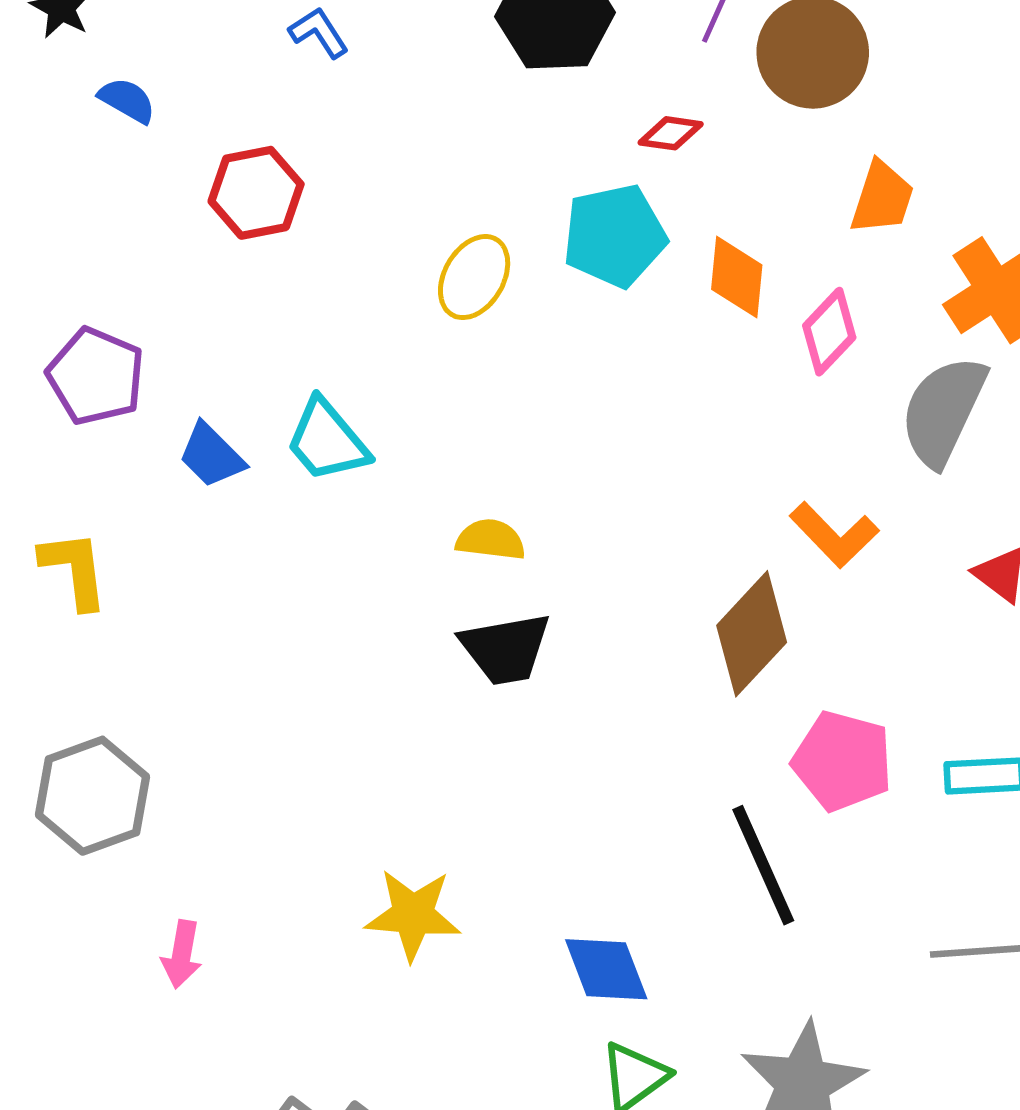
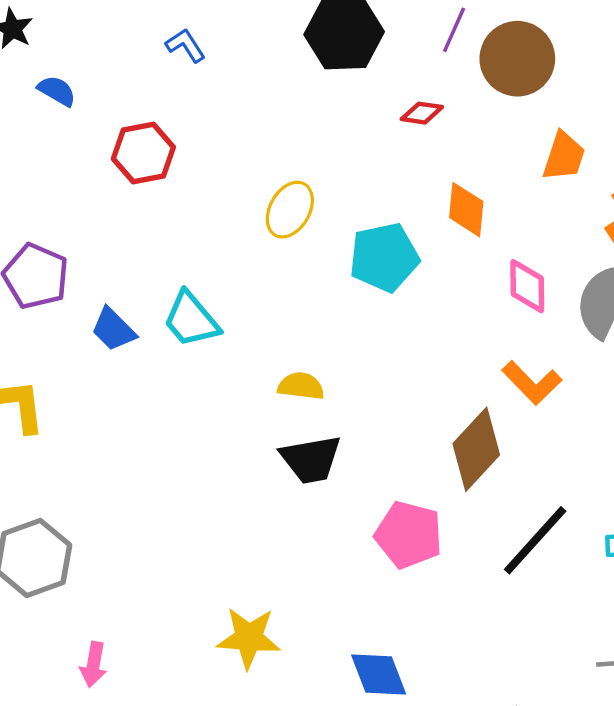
cyan pentagon: (614, 236) -> (384, 257), moved
pink diamond: (829, 332) -> (527, 286), moved, turned -44
pink pentagon: (842, 761) -> (409, 535), moved
black line: (763, 865) -> (535, 540), moved, turned 66

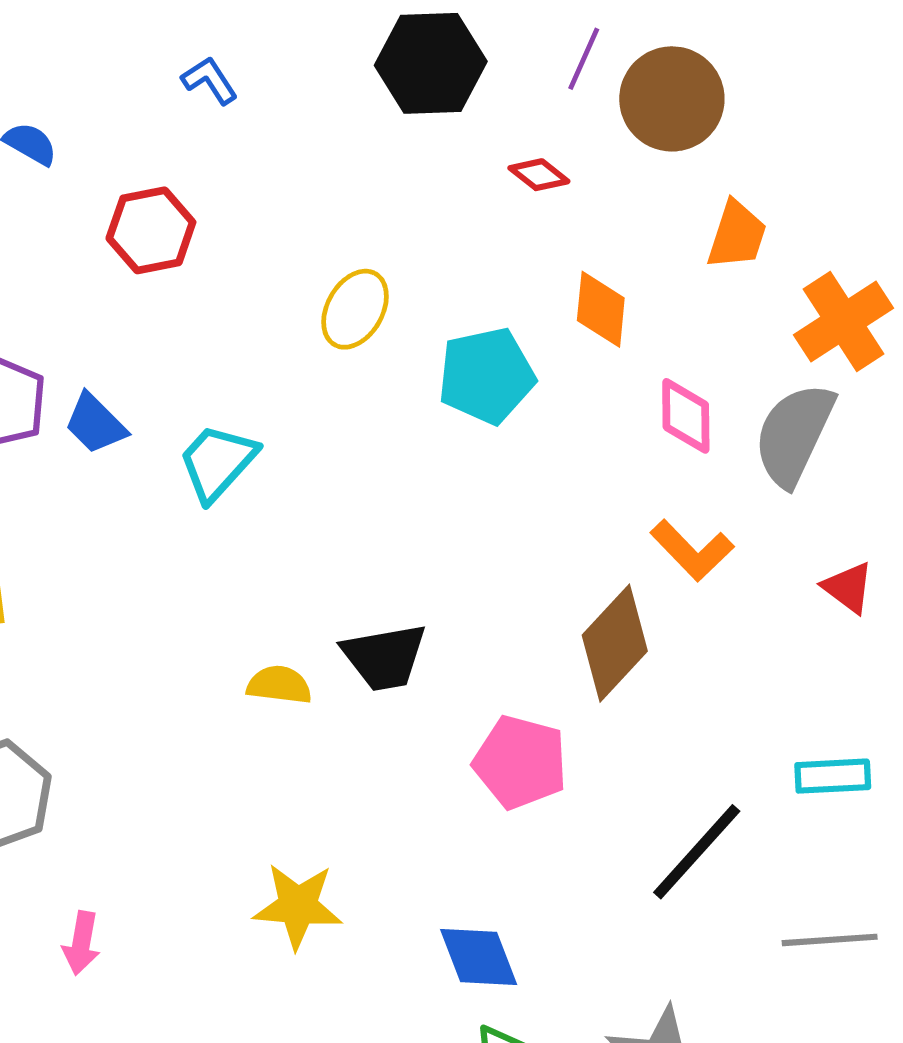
red diamond: (422, 113) -> (539, 175), turned 30
cyan trapezoid: (191, 319) -> (217, 462), turned 82
blue trapezoid: (113, 329) -> (95, 424), moved
yellow semicircle: (301, 386) -> (279, 685), moved
black line: (535, 540) -> (697, 852), moved

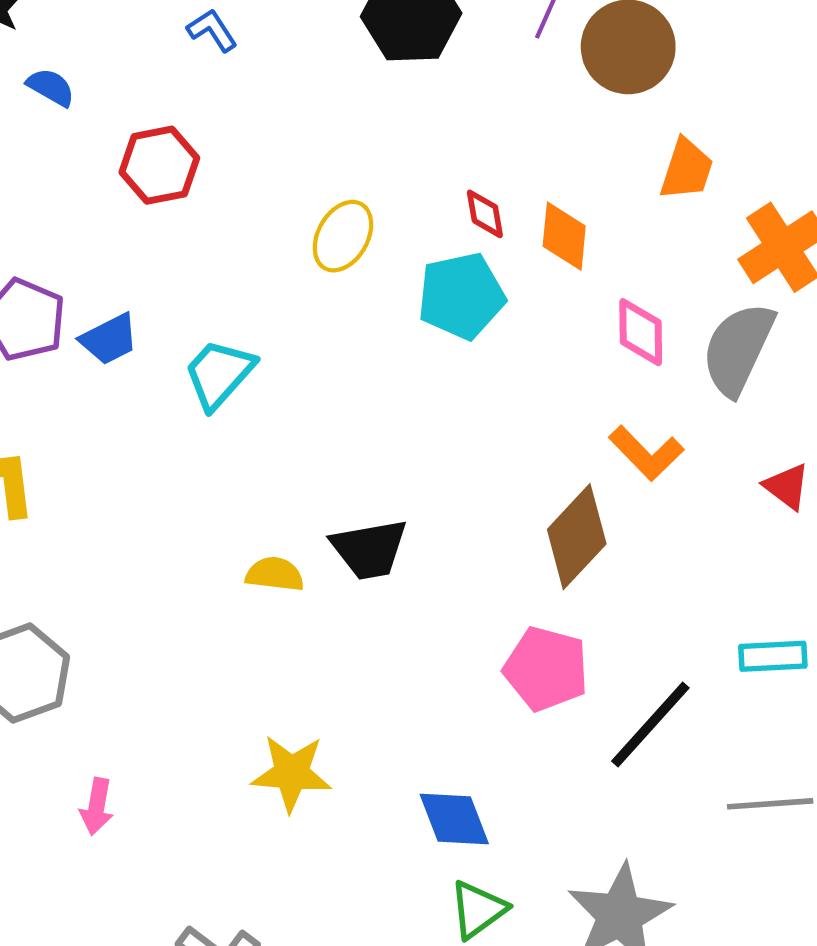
red diamond: (539, 175) -> (485, 214), moved, turned 42
blue trapezoid: (95, 424) -> (109, 339), turned -72
pink pentagon: (520, 762) -> (546, 669), moved

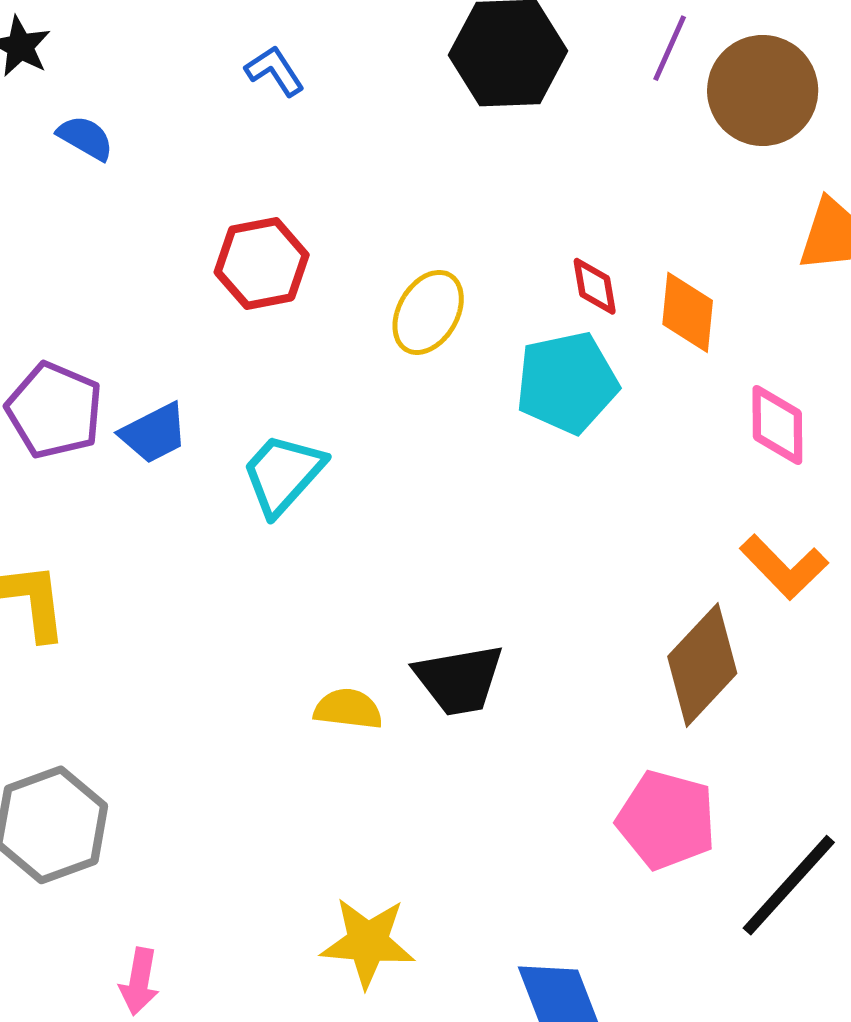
red hexagon: (159, 165) -> (262, 263), moved

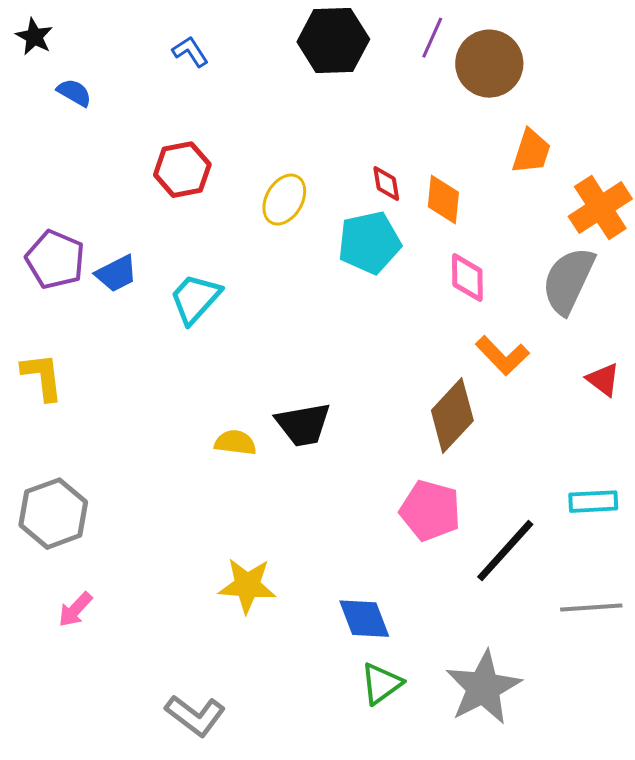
pink diamond: (777, 425) -> (467, 278), moved
pink arrow: (139, 982) -> (75, 610), moved, turned 33

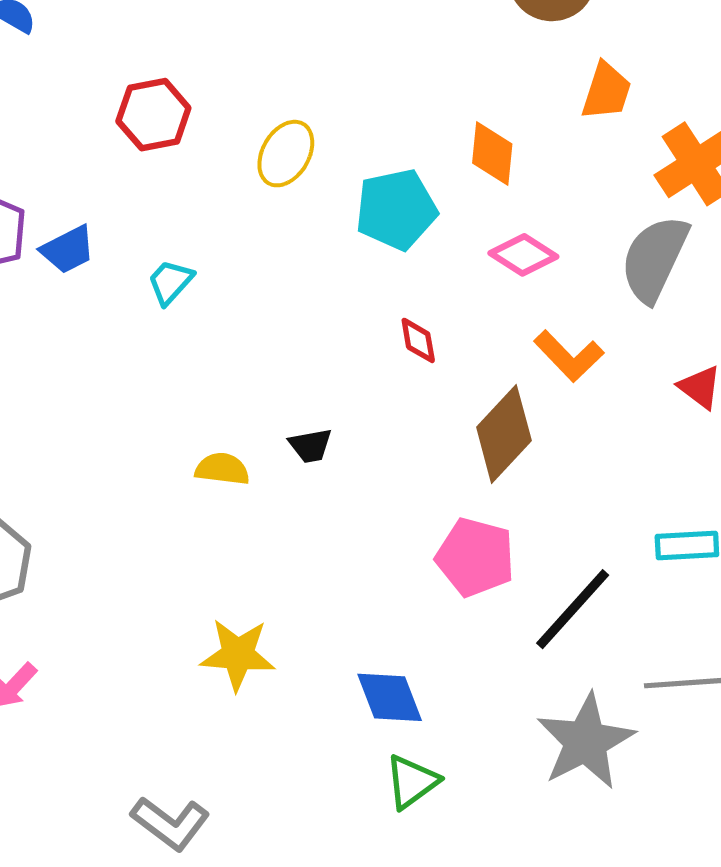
red diamond: (386, 184) -> (418, 340), moved
pink diamond: (467, 278) -> (523, 255), turned -57
cyan trapezoid: (195, 299) -> (170, 282), size x0.7
black trapezoid: (303, 425) -> (310, 446), size x0.6
gray star: (483, 688) -> (586, 741), moved

